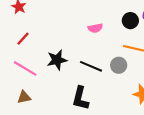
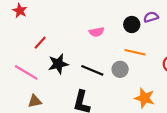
red line: (23, 39) -> (40, 43), moved
brown triangle: (24, 97) -> (35, 101), moved

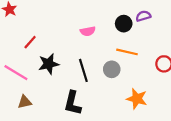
black line: (92, 70) -> (83, 70), turned 50

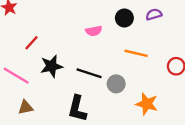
black circle: (124, 24) -> (124, 18), moved
gray circle: (112, 69) -> (116, 84), moved
black line: (83, 70) -> (89, 73), turned -55

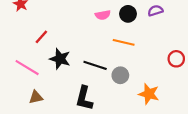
pink semicircle: (94, 31) -> (103, 15), moved
orange line: (136, 53) -> (124, 42), moved
black star: (51, 66) -> (60, 59), turned 30

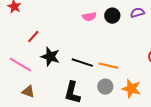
orange line: (124, 42) -> (108, 66), moved
gray circle: (120, 75) -> (105, 87), moved
brown triangle: (36, 97) -> (28, 92), turned 32

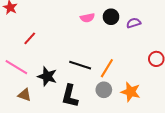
purple semicircle: (137, 13) -> (134, 23), moved
black star: (50, 57) -> (47, 76), moved
orange line: (108, 66) -> (107, 68), turned -72

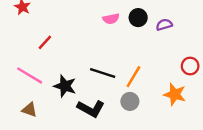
orange star: (131, 92) -> (175, 94), moved
brown triangle: (25, 95) -> (30, 110), moved
black L-shape: (70, 96) -> (91, 109), turned -75

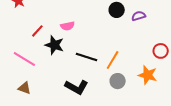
pink semicircle: (111, 19) -> (67, 26), moved
black star: (65, 86) -> (54, 45), moved
gray circle: (130, 101) -> (118, 81), moved

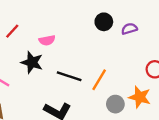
red line: (37, 31) -> (12, 31), moved
gray circle: (118, 81) -> (115, 104), moved

